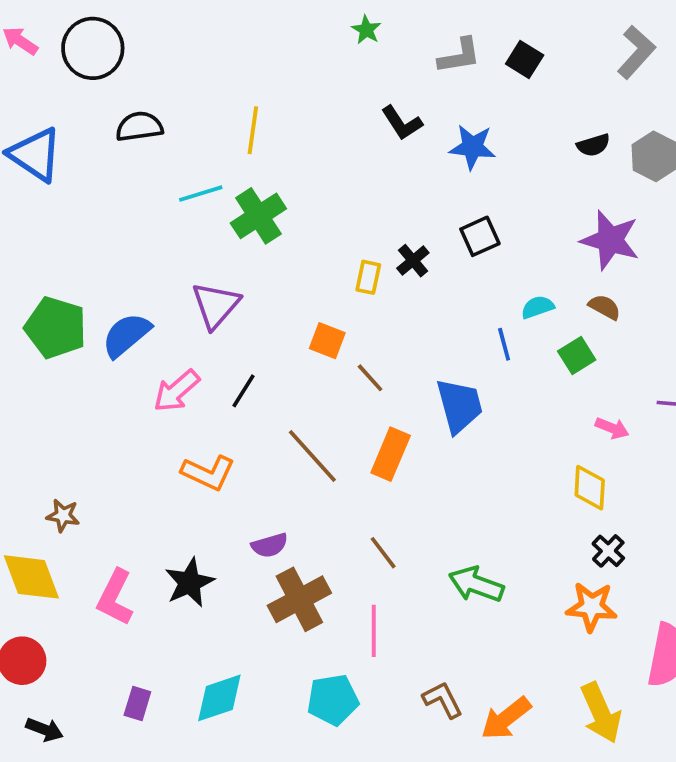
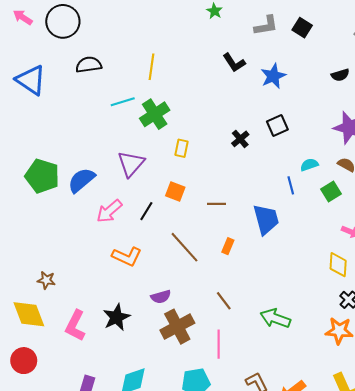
blue star: (472, 147) -> (273, 76), turned -30
yellow rectangle: (368, 277) -> (181, 148), moved
orange square: (327, 341) -> (175, 192), moved
brown line: (370, 378) -> (217, 204), turned -48
orange rectangle: (391, 454) -> (228, 246), size x0.6

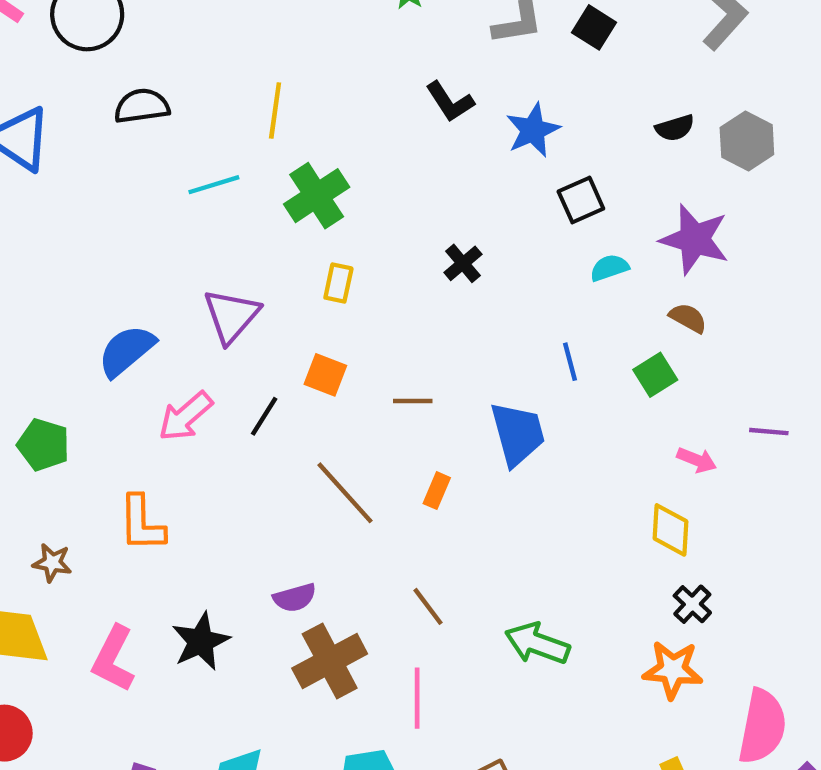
green cross: (155, 114) -> (317, 196), moved
black square: (277, 126) -> (581, 200), moved
cyan semicircle: (309, 165) -> (609, 268), moved
green pentagon: (42, 176) -> (43, 445), moved, size x0.7
orange L-shape: (127, 256) -> (142, 523), moved, turned 64

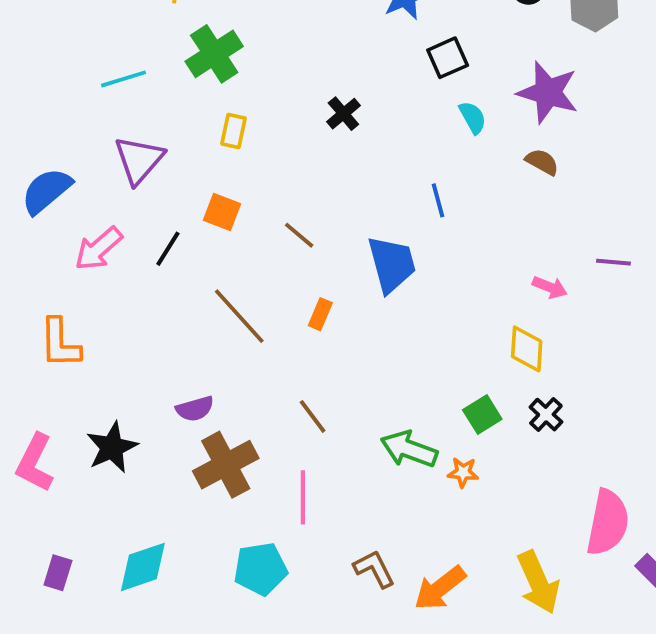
cyan line: (214, 185) -> (124, 79), moved
cyan semicircle: (609, 268) -> (473, 117), turned 80
green square: (655, 375) -> (482, 415), moved
brown line: (413, 401) -> (299, 235), turned 40
orange star: (673, 670) -> (463, 472), moved, size x0.6

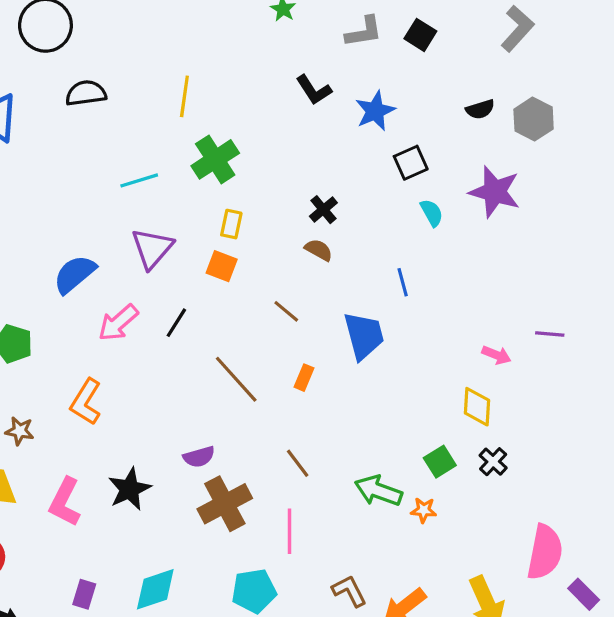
brown semicircle: (542, 162) -> (319, 250), moved
orange square: (222, 212) -> (222, 266), moved
orange L-shape: (60, 343) -> (86, 402), turned 33

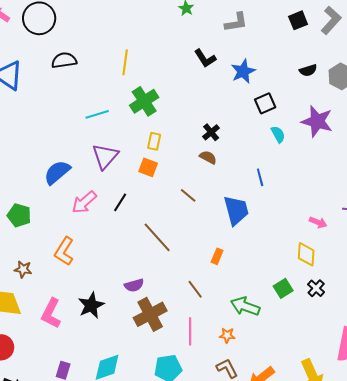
black square: (420, 35) -> (298, 20), moved, turned 36
orange rectangle: (304, 378) -> (217, 256), moved
orange star: (424, 510) -> (227, 335), moved

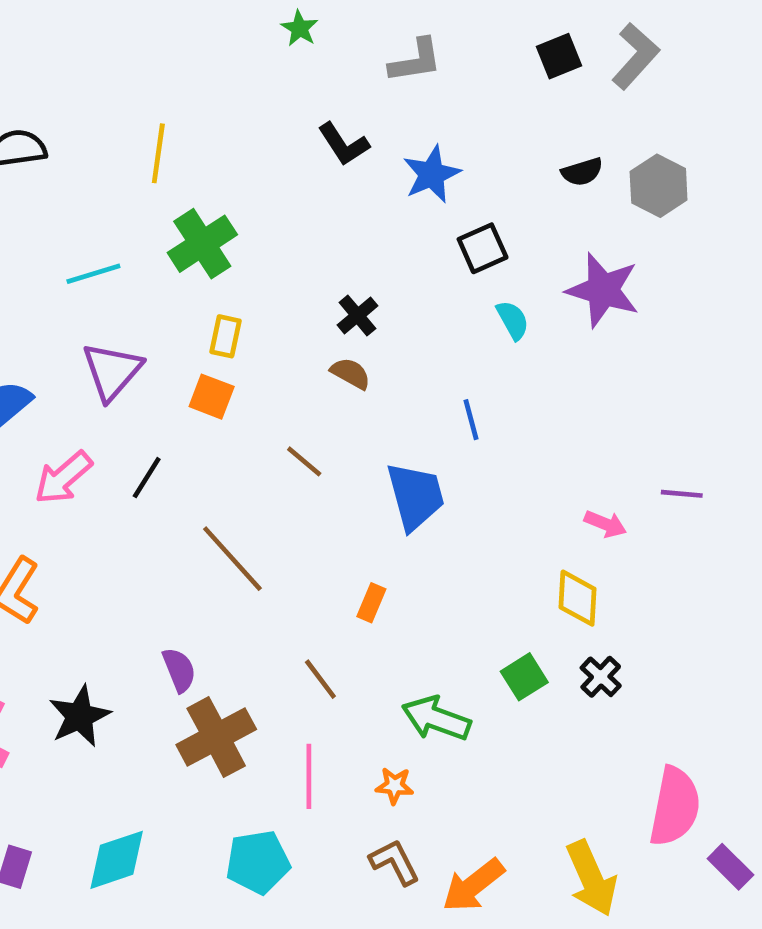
purple semicircle: (134, 285) -> (179, 670), turned -96

